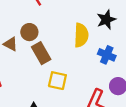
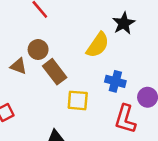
yellow semicircle: (81, 35) -> (98, 45), turned 40
blue cross: (107, 55) -> (115, 81), moved

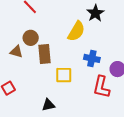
brown rectangle: (55, 72) -> (45, 54), turned 36

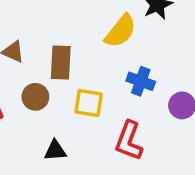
brown circle: (31, 38) -> (35, 97), moved
red L-shape: (101, 87) -> (129, 141), moved

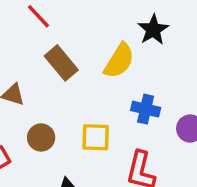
brown rectangle: (61, 63) -> (61, 63), moved, turned -36

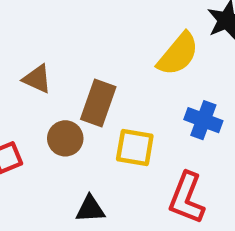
brown rectangle: (61, 63) -> (98, 103), moved, turned 52

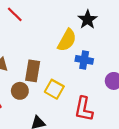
blue cross: (203, 120) -> (84, 60), moved
yellow square: (135, 147) -> (54, 89), turned 30

